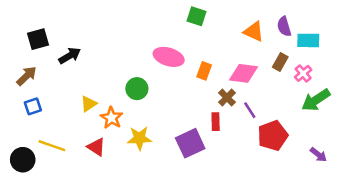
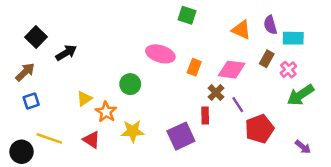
black square: (38, 39) -> (36, 37), turned -30

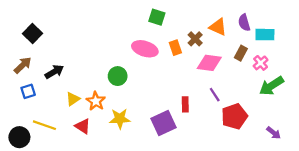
green square: (187, 15) -> (157, 17), moved
black arrow: (66, 53) -> (54, 72), moved
orange rectangle: (194, 67) -> (175, 48), moved, turned -40
brown cross: (216, 93) -> (195, 39), moved
yellow triangle: (84, 99) -> (73, 99), moved

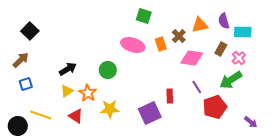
orange triangle: (218, 27) -> (200, 25), turned -36
black arrow: (54, 72) -> (68, 69), moved
green arrow: (271, 86) -> (231, 80), moved

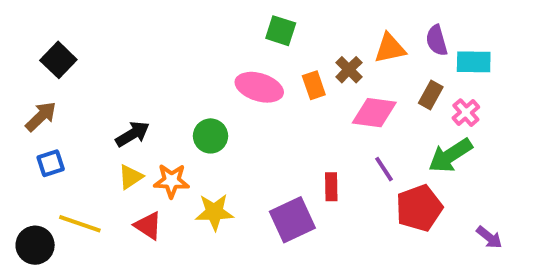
orange star: (88, 93) -> (172, 181), turned -30

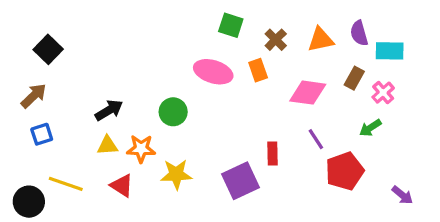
brown cross: (349, 70) -> (276, 40), moved
green arrow: (450, 155) -> (370, 128), size x0.6
yellow triangle: (131, 177) -> (107, 145), turned 30

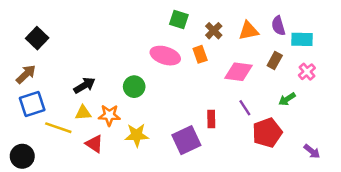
pink cross: (383, 93) -> (307, 72), moved
blue square: (42, 134) -> (32, 104), size x1.5
yellow line: (66, 184) -> (58, 128), moved

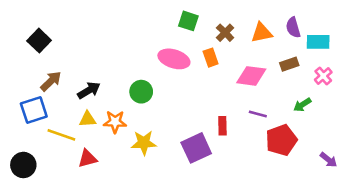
brown rectangle: (275, 61) -> (289, 64), turned 42
brown arrow: (26, 74) -> (51, 81), moved
purple line: (245, 108) -> (258, 114), turned -42
red triangle: (94, 144) -> (88, 158), moved, turned -48

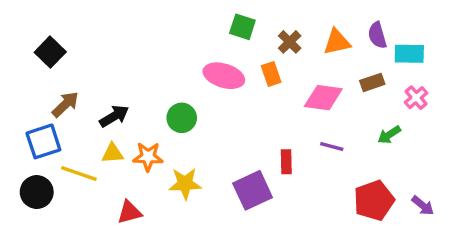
red pentagon: (281, 140) -> (374, 200), moved
red triangle: (88, 158) -> (129, 212), moved
black circle: (23, 165) -> (37, 192), moved

